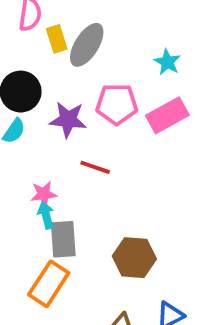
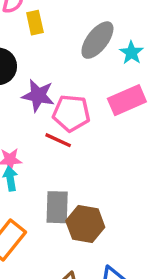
gray ellipse: (87, 45) -> (97, 40), moved
pink pentagon: (117, 104) -> (71, 113), moved
gray rectangle: (63, 239) -> (57, 207), moved

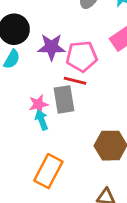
gray rectangle: (57, 207) -> (64, 99), moved

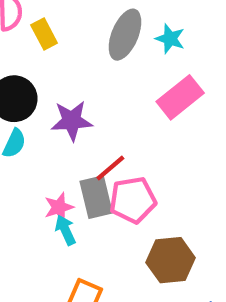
pink pentagon: (82, 56) -> (133, 200), moved
red line: (75, 81) -> (110, 168), turned -50

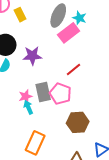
pink rectangle: (180, 97) -> (69, 33), moved
red line: (110, 168) -> (74, 70), moved
pink pentagon: (133, 200) -> (60, 94), turned 30

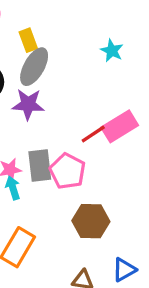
yellow rectangle: (20, 15) -> (28, 40), moved
gray ellipse: (58, 16) -> (34, 67), moved
pink rectangle: (69, 33) -> (120, 126), moved

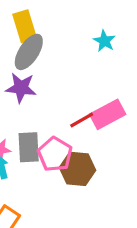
yellow rectangle: (28, 40) -> (25, 26), size x1.4
brown hexagon: (91, 221) -> (78, 169), moved

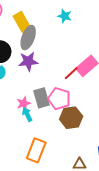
cyan star: (104, 41) -> (65, 16), moved
brown hexagon: (78, 169) -> (71, 118), moved

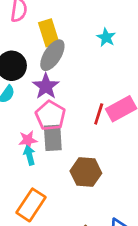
purple star: (28, 61) -> (46, 86), turned 30
red line: (71, 73) -> (99, 114), turned -42
pink pentagon: (59, 99) -> (50, 116), moved

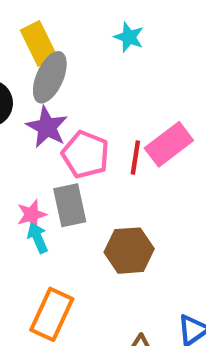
pink pentagon: (50, 116) -> (86, 155), moved

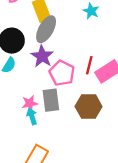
red line: (135, 157) -> (89, 65), moved
brown hexagon: (129, 251) -> (89, 106), moved

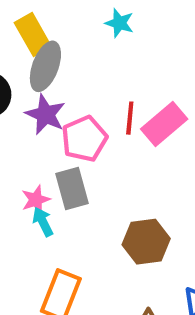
pink pentagon: (62, 73) -> (84, 139), turned 30
brown hexagon: (89, 106) -> (146, 242), moved

